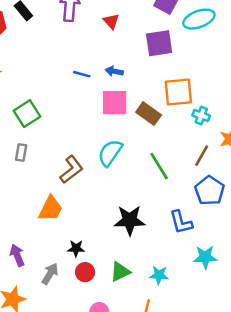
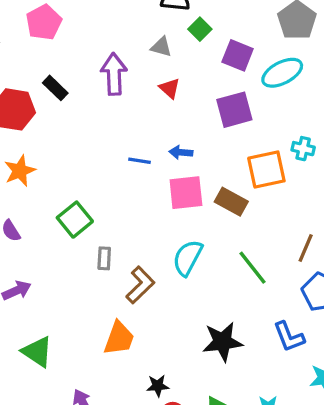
cyan cross: (201, 116) -> (303, 149), moved
gray rectangle: (21, 152) -> (104, 258), moved

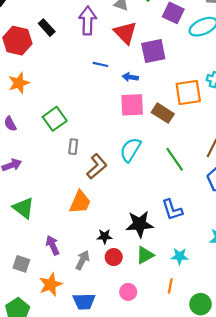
red triangle: (170, 88) -> (125, 33), size x1.6
purple square: (234, 110) -> (153, 51), moved
blue line: (139, 161) -> (100, 64), moved
blue L-shape: (289, 337) -> (172, 210), moved
black star: (222, 342) -> (140, 224), moved

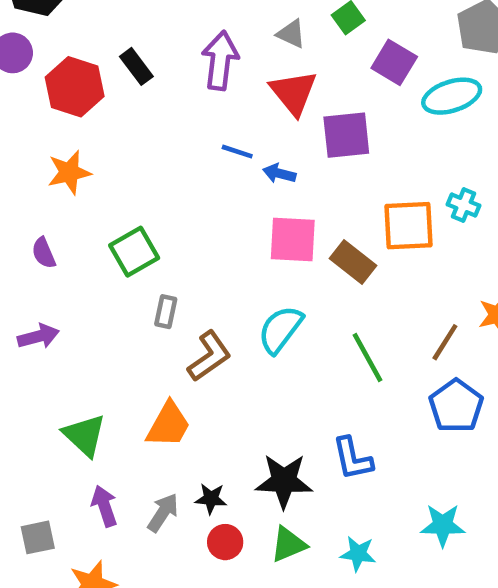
blue arrow: (130, 77) -> (279, 173), moved
green triangle: (23, 208) -> (84, 435), moved
gray arrow: (83, 260) -> (163, 513), moved
gray square: (21, 264) -> (38, 537), turned -36

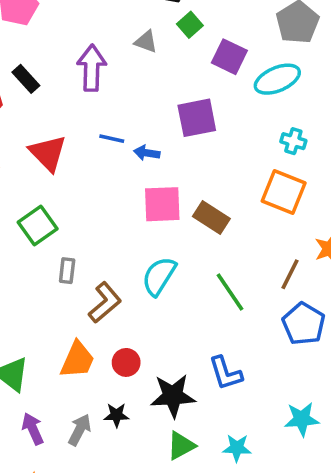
red triangle: (294, 93) -> (48, 153), moved
cyan cross: (463, 205) -> (293, 141), moved
orange square: (409, 226) -> (284, 192), moved, turned 30
red circle: (225, 542) -> (126, 362), moved

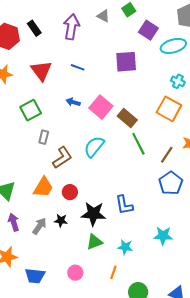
blue arrow: (147, 153) -> (73, 102), moved
pink square: (162, 204) -> (101, 107), turned 35
green line: (230, 292) -> (138, 144), moved

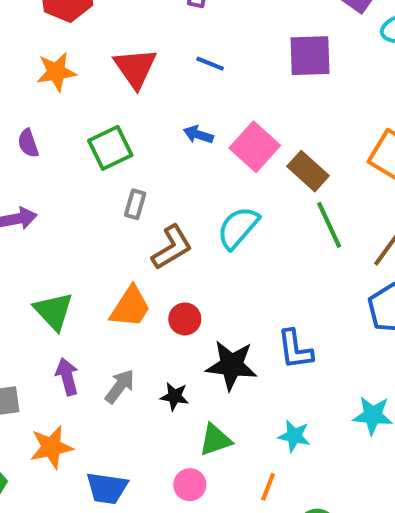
black star: (61, 221) -> (174, 396), moved
green triangle: (94, 242) -> (215, 440), moved

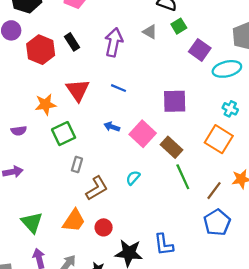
purple square: (310, 56) -> (175, 101), moved
orange star: (56, 72) -> (46, 104), moved
purple semicircle: (28, 143) -> (19, 131), turned -80
cyan semicircle: (238, 228) -> (133, 178), size x0.6

